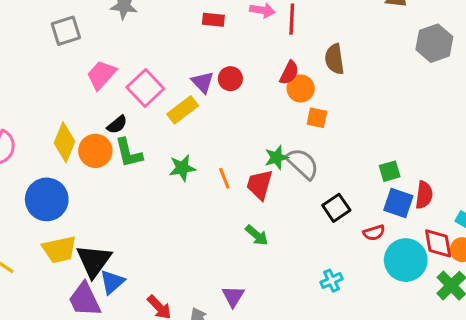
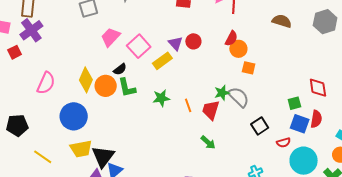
brown semicircle: (334, 59) -> (282, 21), moved, turned 114
red diamond: (438, 243) -> (318, 88), moved

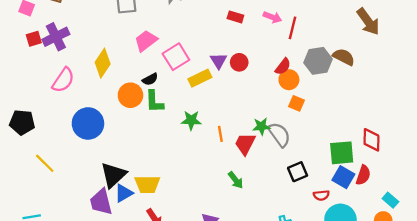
gray hexagon: (325, 22) -> (318, 61), moved
purple cross: (31, 30) -> (56, 37), moved
yellow diamond: (86, 80) -> (103, 63), moved
green square: (294, 103) -> (342, 153), size x1.6
yellow trapezoid: (81, 149) -> (147, 184), moved

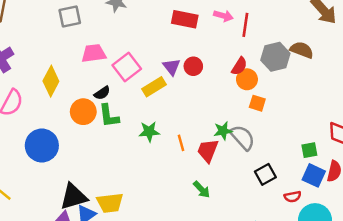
red rectangle: (235, 17) -> (185, 19), size x1.5
pink trapezoid: (146, 41) -> (94, 53), turned 35
green square: (342, 153) -> (309, 150), size x0.6
black triangle: (113, 175) -> (74, 197), turned 32

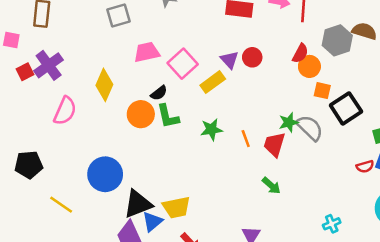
blue circle: (42, 146) -> (105, 174), moved
black square: (265, 174) -> (346, 108), moved, size x1.4
red semicircle: (293, 197) -> (365, 166), moved

